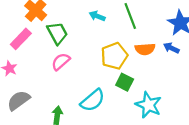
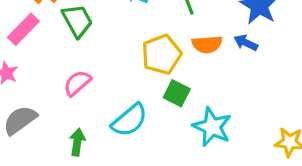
pink semicircle: (61, 62) -> (77, 83), moved

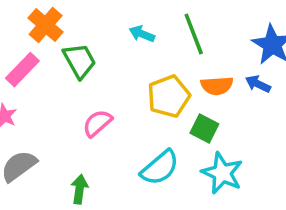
pink semicircle: (77, 83) -> (97, 123), moved
green square: (177, 93) -> (204, 128), moved
cyan semicircle: (130, 120) -> (160, 168), moved

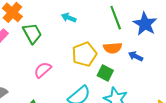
green line: (194, 34) -> (116, 18), moved
blue arrow: (258, 84) -> (136, 56), moved

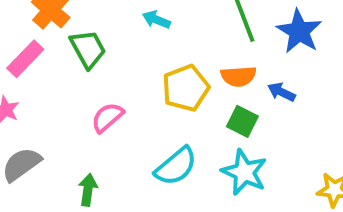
green square: (105, 73) -> (242, 121), moved

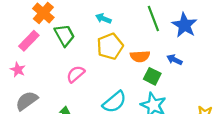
orange semicircle: (238, 76) -> (140, 56), moved
yellow pentagon: (186, 88) -> (110, 46), moved

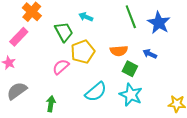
green trapezoid: (64, 35) -> (64, 32), moved
yellow pentagon: (110, 46) -> (83, 52), moved

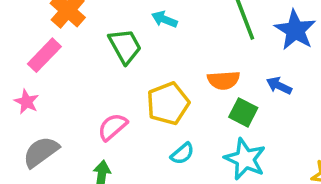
yellow pentagon: (83, 52) -> (168, 103), moved
pink semicircle: (61, 67) -> (112, 127), moved
cyan semicircle: (96, 92) -> (182, 154), size x0.6

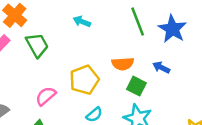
green trapezoid: (125, 46) -> (37, 45), moved

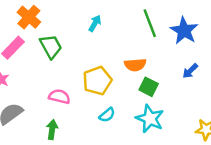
cyan arrow: (82, 21) -> (95, 23), turned 98
blue arrow: (161, 67) -> (190, 71), moved, turned -70
pink semicircle: (46, 96) -> (59, 97), turned 55

